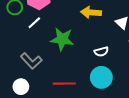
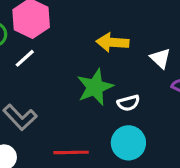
green star: (62, 39) -> (95, 87), moved, turned -30

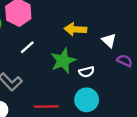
white line: (25, 58) -> (27, 47), moved

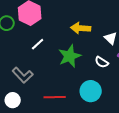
white semicircle: (87, 72) -> (102, 62), moved, turned 48

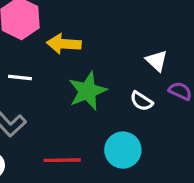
yellow arrow: (81, 28) -> (64, 44), moved
white line: (38, 44) -> (20, 78), moved, turned 48

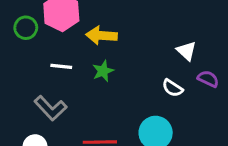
green star: (87, 91) -> (103, 71), moved, size x0.6

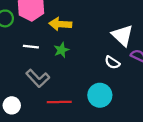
white triangle: (186, 51) -> (122, 35), size x1.5
gray L-shape: (50, 108) -> (38, 78), moved

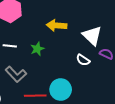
yellow arrow: (60, 24) -> (57, 25), moved
cyan circle: (100, 95) -> (61, 90), moved

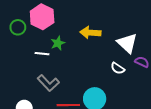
green star: (37, 49) -> (58, 43), moved

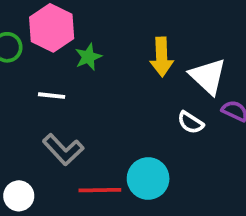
yellow arrow: (90, 33) -> (162, 57), moved, turned -96
green star: (58, 43) -> (88, 57), moved

